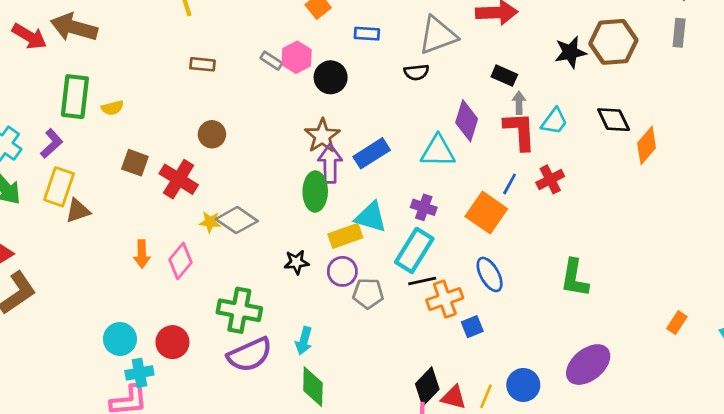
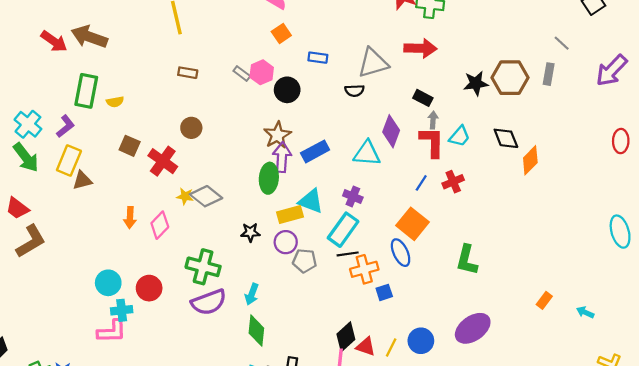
gray rectangle: (679, 33) -> (549, 74), moved
orange square: (486, 213) -> (413, 224), moved

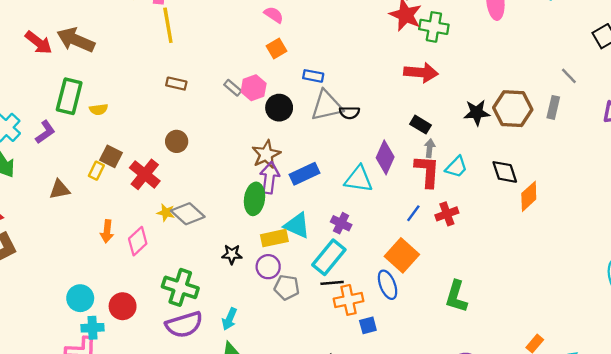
gray triangle: (373, 63) -> (327, 106), moved
yellow rectangle: (69, 160) -> (96, 171), moved, size x0.6

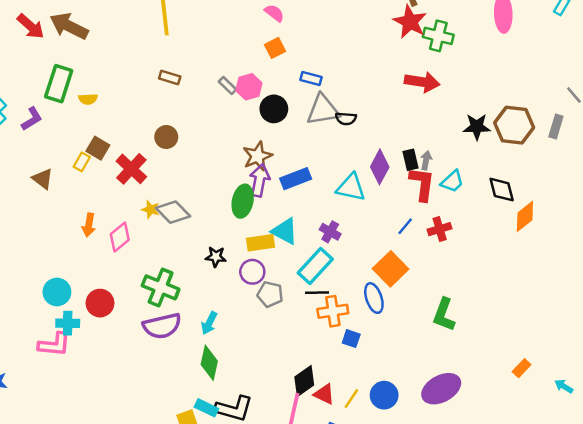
black rectangle: (420, 125) -> (411, 160), moved, turned 42
brown triangle: (59, 189) -> (43, 179), turned 45
blue square: (368, 325) -> (351, 339), turned 30

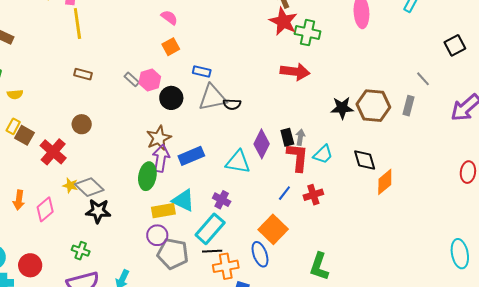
yellow rectangle: (82, 162) -> (13, 126), moved
black star: (216, 257) -> (98, 211), moved, size x1.4
green cross: (161, 287) -> (81, 251), size x0.6
gray pentagon: (270, 294) -> (173, 254), size x1.4

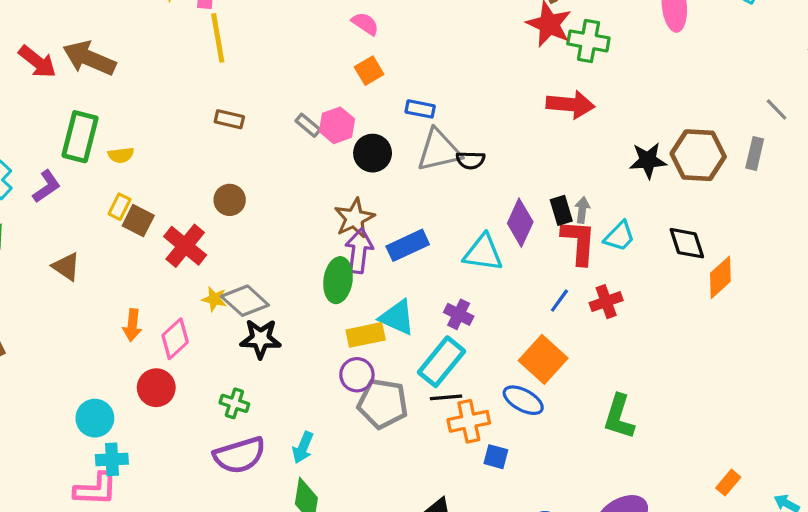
blue ellipse: (260, 254) -> (523, 400), turned -40
red circle: (30, 265) -> (156, 388), moved

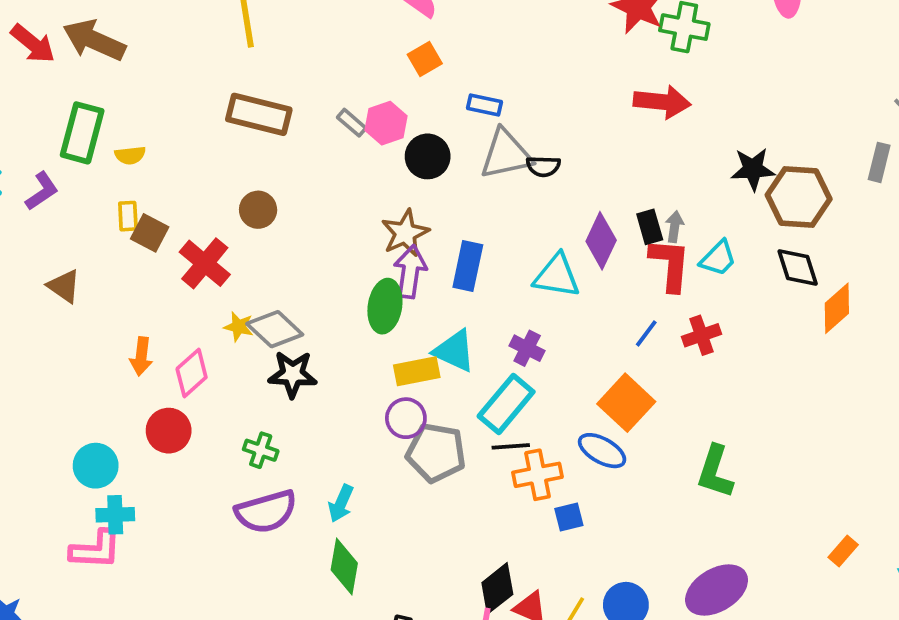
brown rectangle: (229, 119) -> (259, 114), size x1.8
brown hexagon: (698, 155) -> (799, 197), moved
yellow rectangle: (120, 207) -> (128, 216), turned -30
blue rectangle: (408, 245) -> (468, 266), turned -54
blue square: (496, 457) -> (569, 517), turned -30

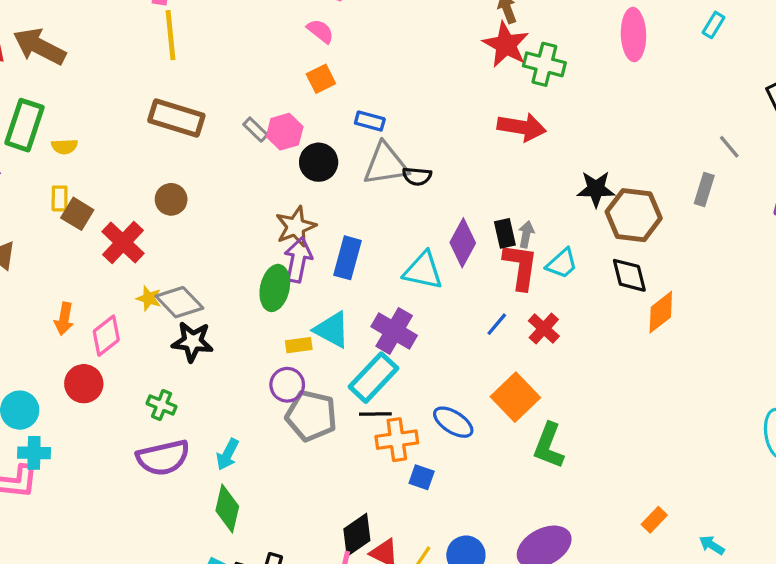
red cross: (701, 335) -> (544, 329), turned -32
purple cross: (527, 348) -> (394, 331), size x1.5
yellow rectangle: (417, 371) -> (299, 345), size x0.7
orange square: (626, 403) -> (515, 397), moved
blue square: (569, 517) -> (422, 477), turned 30

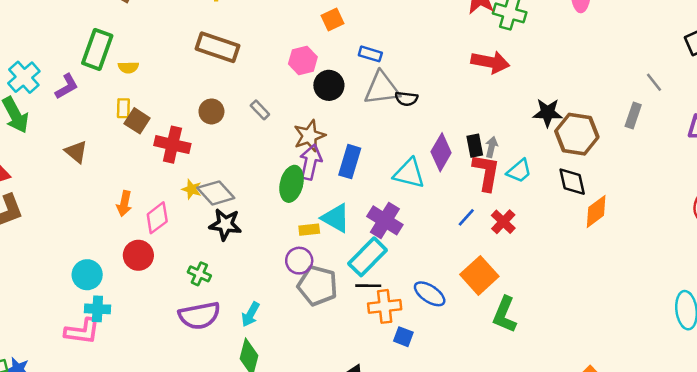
gray rectangle: (255, 130) -> (260, 110), moved
red cross: (123, 243) -> (172, 145), turned -32

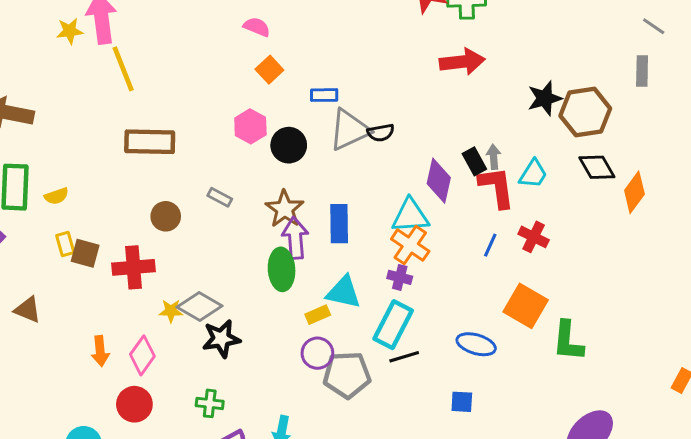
purple cross: (385, 220) -> (400, 277), size x0.6
orange cross: (385, 306) -> (410, 245), moved, turned -32

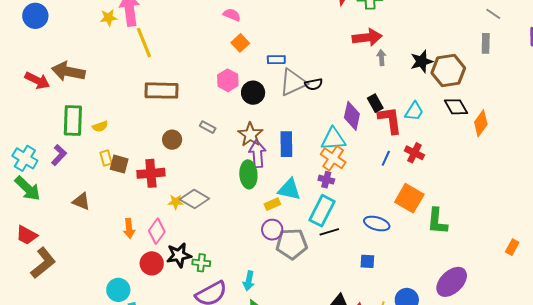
gray arrow: (494, 157) -> (381, 58), moved
black star: (221, 339) -> (179, 255), moved

